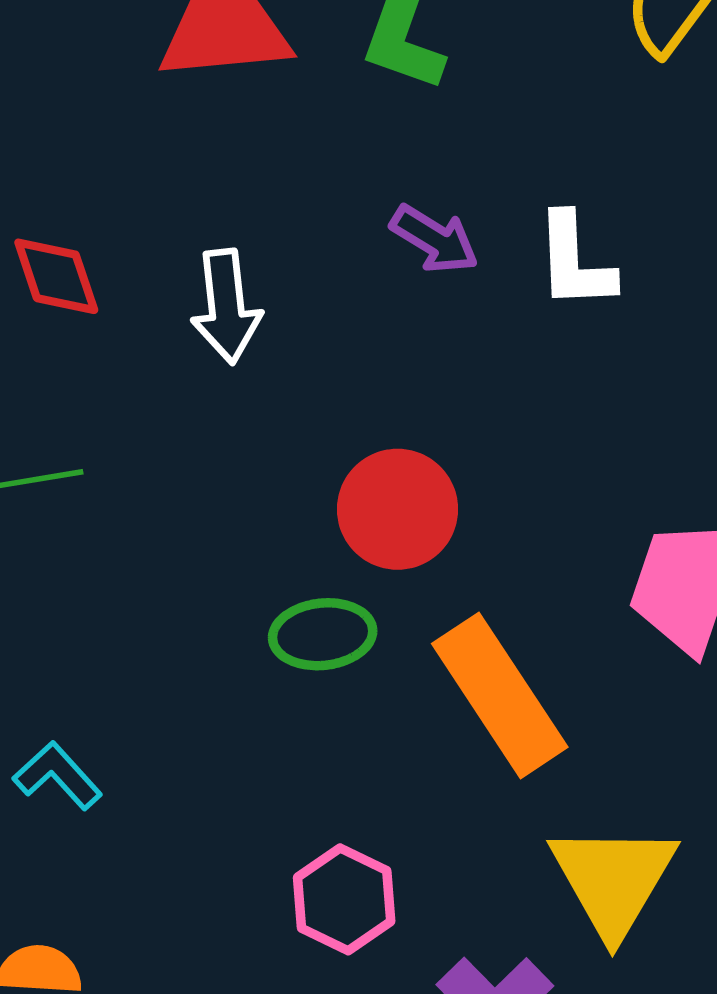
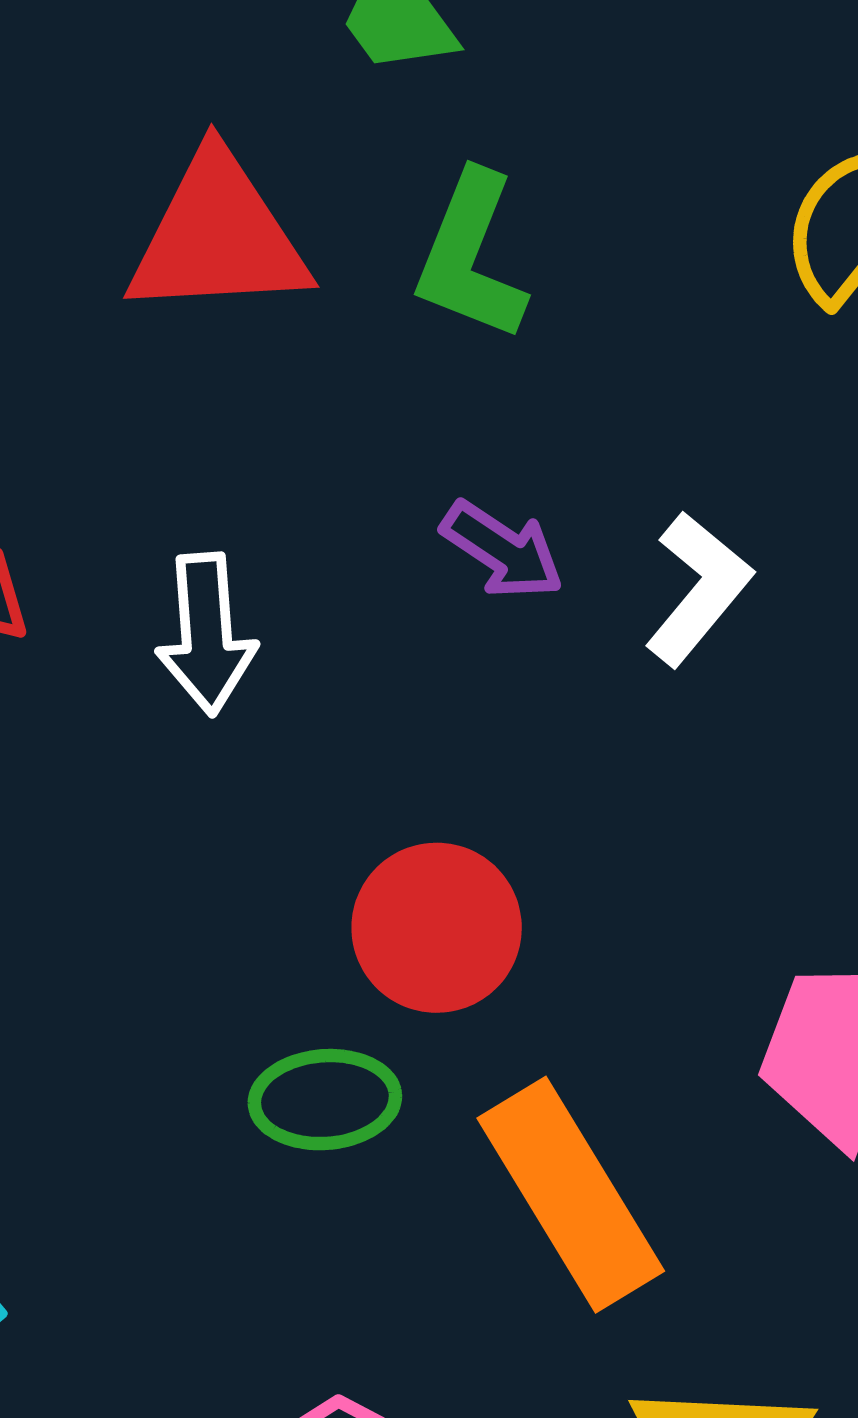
white L-shape: (575, 261) -> (698, 589), turned -140

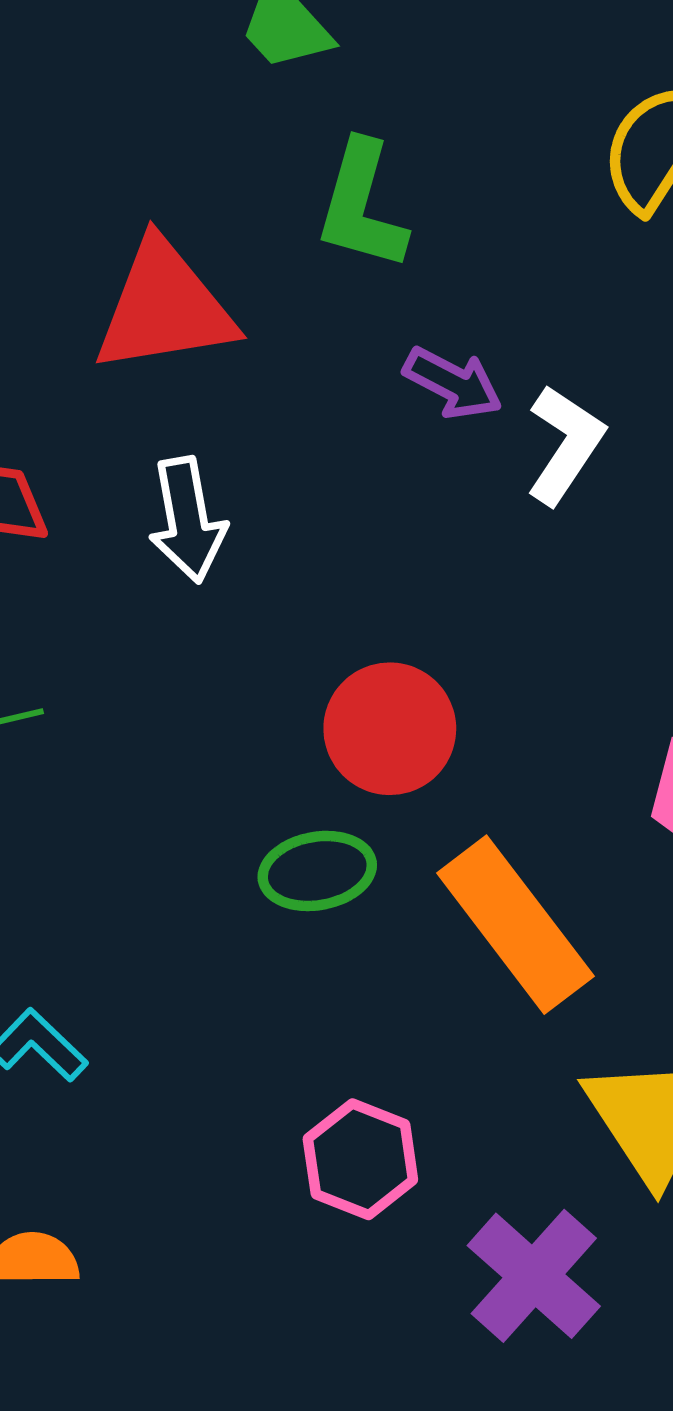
red triangle: (218, 236) -> (164, 307), moved
purple arrow: (502, 550) -> (453, 383), moved

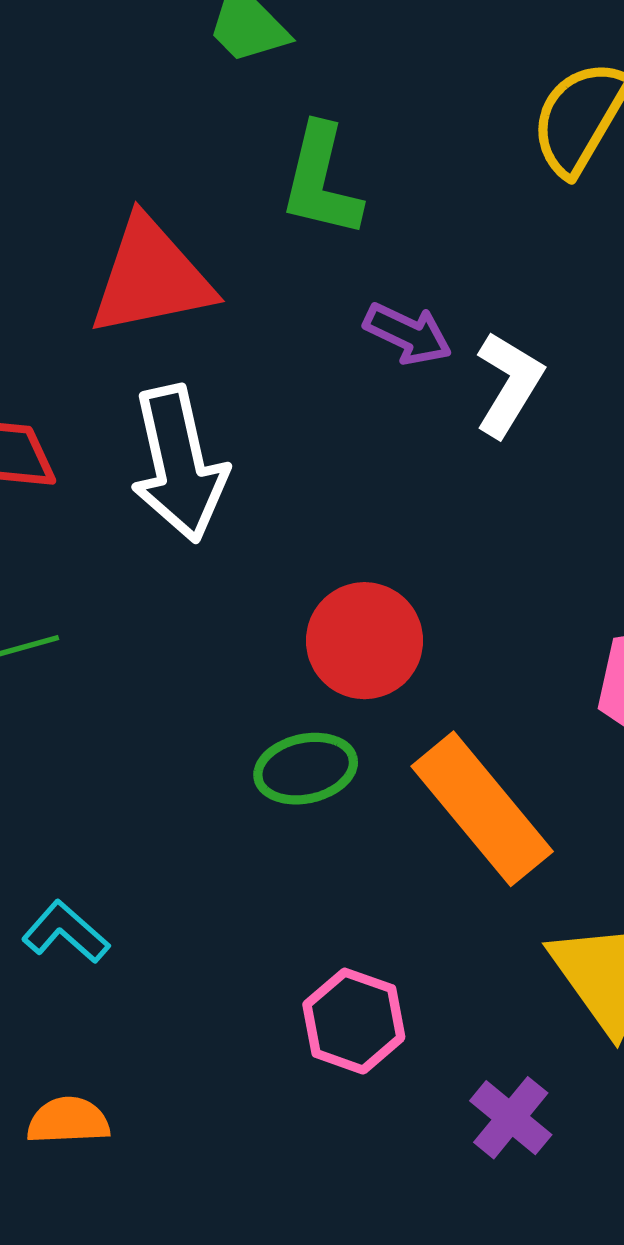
white arrow: (187, 520) -> (179, 464), size x1.4
purple cross: (534, 1276) -> (511, 1118), size x0.7

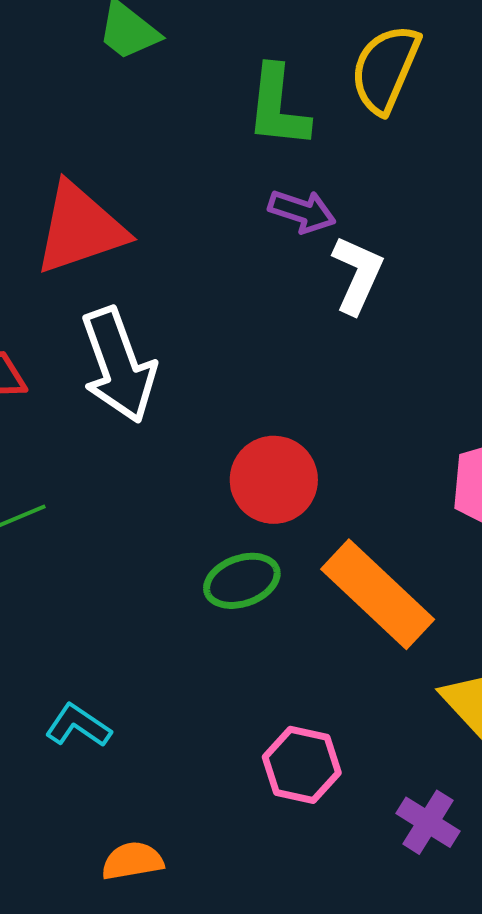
green L-shape: (321, 181) -> (278, 107), moved
purple arrow: (408, 334) -> (302, 211), moved
orange semicircle: (68, 1121) -> (132, 861), moved

